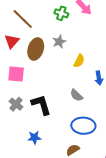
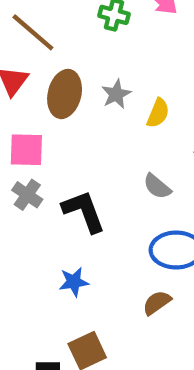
gray star: (59, 42) -> (116, 94), moved
gray cross: (16, 104) -> (27, 195), moved

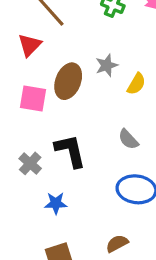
brown ellipse: (65, 94) -> (68, 81), moved
gray cross: (27, 195) -> (30, 163), moved
brown semicircle: (157, 303) -> (117, 243), moved

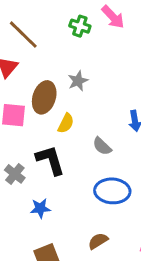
yellow semicircle: (136, 84) -> (66, 123), moved

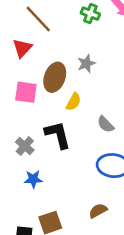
blue star: (40, 208) -> (33, 179), moved

